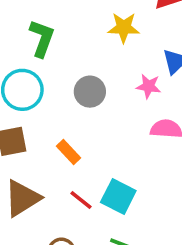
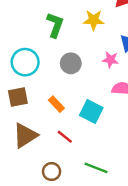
green L-shape: (42, 38) -> (55, 25), moved
cyan square: (118, 196) -> (91, 111), moved

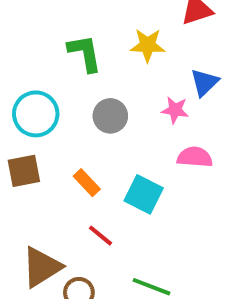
green L-shape: (55, 25) -> (85, 53), turned -30
brown triangle: (25, 135) -> (42, 267), moved

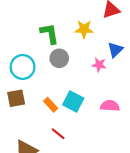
gray circle: (110, 116) -> (59, 58), moved
pink semicircle: (195, 157) -> (110, 106), moved
cyan square: (144, 194) -> (73, 101), moved

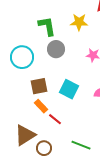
brown square: (16, 98) -> (39, 86), moved
orange rectangle: (51, 105) -> (41, 106), moved

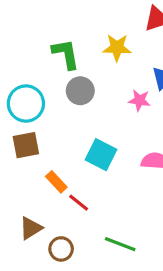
brown square: (39, 86) -> (26, 145), moved
brown triangle: (25, 135) -> (31, 228), size x0.7

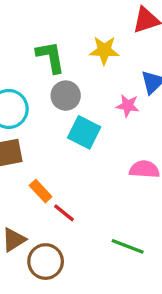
cyan square: (101, 155) -> (84, 132), moved
green line: (120, 244) -> (128, 246), moved
brown circle: (61, 249) -> (46, 262), size x1.4

